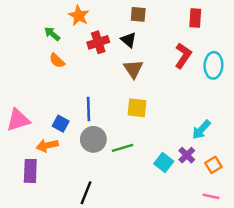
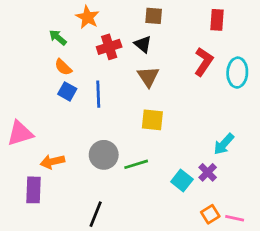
blue line: (88, 109) -> (98, 94), moved
blue square: (61, 124) -> (67, 91), moved
orange square: (213, 165) -> (210, 214), moved

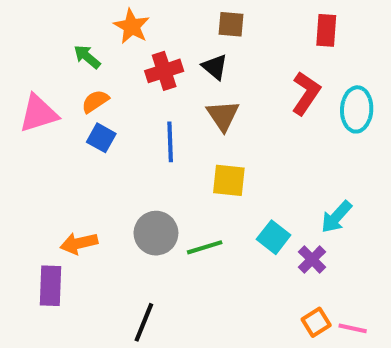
orange semicircle: (63, 67) -> (95, 101), turned 102
blue line: (98, 94) -> (170, 142), moved
pink triangle: (20, 133) -> (38, 114), moved
cyan square: (182, 180) -> (274, 237), moved

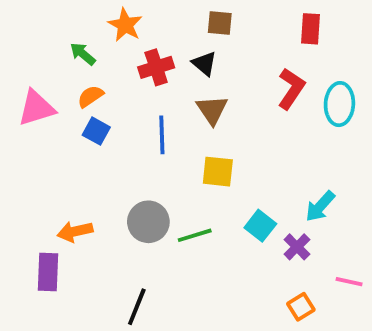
pink line: (353, 328) -> (349, 282), moved

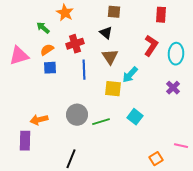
red cross: (156, 67) -> (75, 44), moved
blue square: (96, 131) -> (50, 68), turned -32
cyan arrow: (320, 206) -> (130, 75), moved
purple cross: (297, 247) -> (173, 88), moved

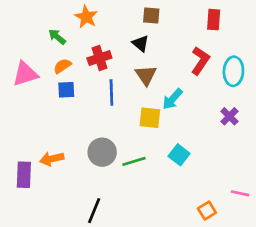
purple rectangle: (25, 141) -> (24, 175), moved

